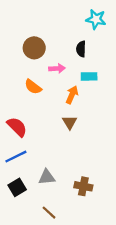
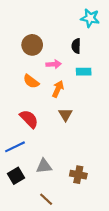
orange arrow: (72, 95) -> (58, 89), moved
red semicircle: (17, 127) -> (29, 119), moved

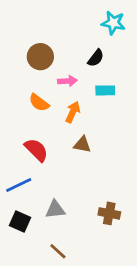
black semicircle: (76, 46) -> (96, 58), turned -144
brown triangle: (65, 115) -> (82, 144), turned -48
brown cross: (78, 175) -> (109, 213), moved
black square: (16, 176) -> (20, 222), turned -35

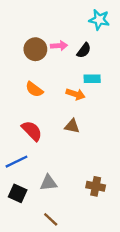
pink arrow: (67, 81) -> (59, 46), moved
orange arrow: (73, 112) -> (76, 94), moved, turned 84

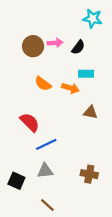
orange semicircle: (34, 89) -> (43, 84), moved
brown triangle: (72, 126) -> (90, 112), moved
blue line: (16, 162) -> (46, 144), moved

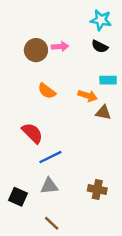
black semicircle: (78, 47) -> (100, 46), moved, turned 80
cyan rectangle: (86, 74) -> (108, 80), moved
orange arrow: (71, 88) -> (88, 96), moved
brown triangle: (90, 112) -> (103, 113), moved

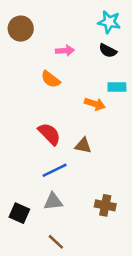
brown circle: (36, 50) -> (21, 29), moved
orange semicircle: (47, 91) -> (51, 79), moved
brown triangle: (103, 113) -> (83, 146), moved
red semicircle: (32, 133) -> (49, 134), moved

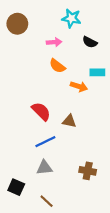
cyan star: (109, 22) -> (71, 18), moved
orange semicircle: (51, 79) -> (57, 66), moved
black square: (19, 213) -> (16, 187), moved

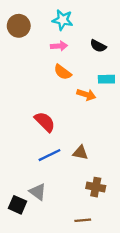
cyan star: (71, 18) -> (63, 20), moved
brown triangle: (69, 121) -> (80, 153), moved
gray triangle: (44, 168) -> (38, 192), moved, turned 42
brown line: (47, 201) -> (83, 220), moved, turned -48

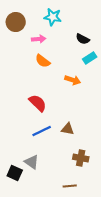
pink arrow: (59, 46) -> (39, 39), moved
orange semicircle: (63, 72) -> (43, 61), moved
cyan rectangle: (106, 79) -> (90, 58), moved, turned -32

